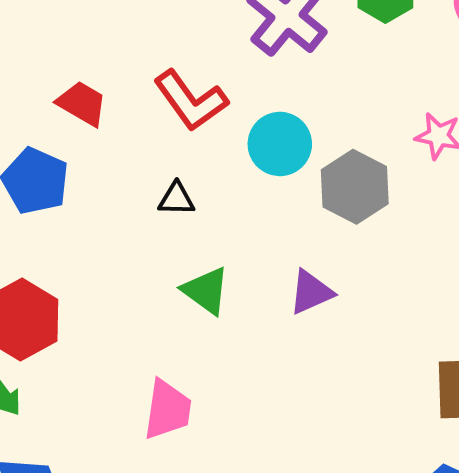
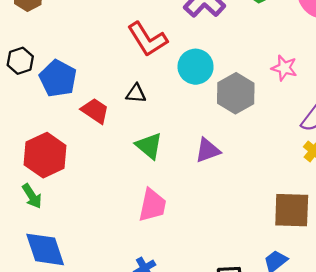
red trapezoid: (82, 104) -> (95, 111), moved
pink trapezoid: (168, 410) -> (152, 205), moved

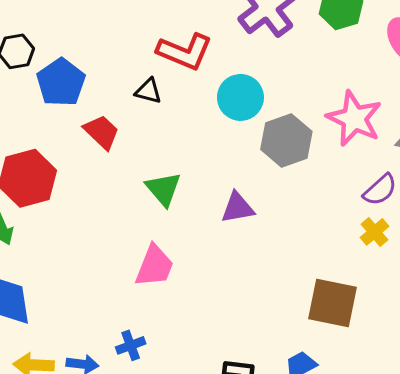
red L-shape: (147, 39) -> (185, 52), turned -45
pink star: (284, 68) -> (354, 119), size x1.6
black triangle: (136, 94) -> (148, 91), moved

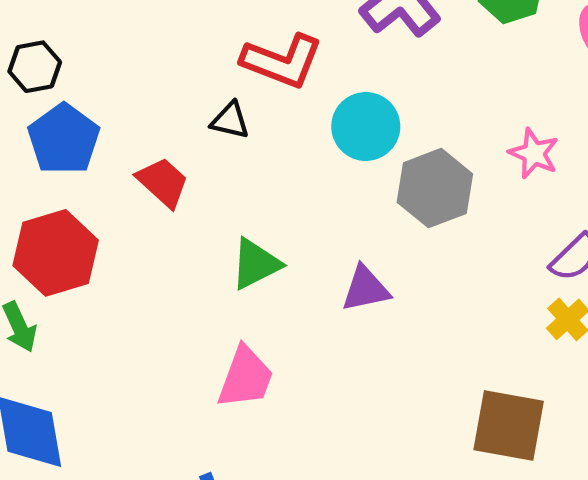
blue pentagon: (61, 82) -> (64, 139), moved
pink star: (354, 119) -> (534, 153), size x0.6
green triangle: (163, 189) -> (256, 264), turned 45

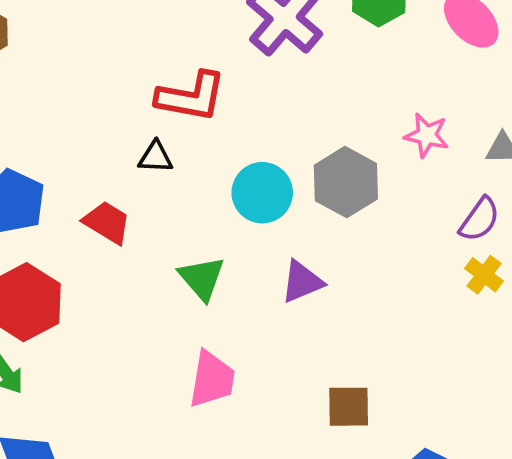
cyan circle: (366, 126) -> (262, 193), moved
green triangle: (256, 264) -> (202, 278), turned -33
brown square: (509, 425) -> (349, 407), moved, size x0.7

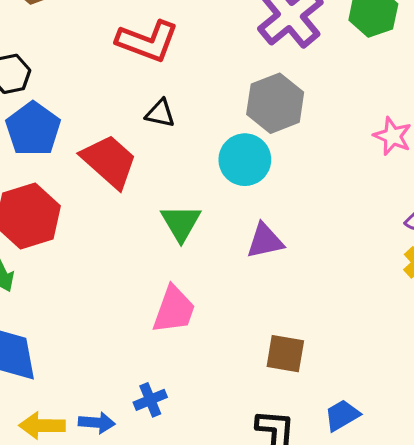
red L-shape: (191, 97) -> (147, 41), moved
gray hexagon: (346, 182) -> (275, 103), moved
red trapezoid: (107, 222) -> (109, 161), size x1.4

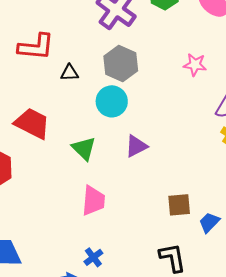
black triangle: (160, 113) -> (70, 73), moved
brown square: (285, 354) -> (179, 205), moved
blue trapezoid: (342, 415) -> (209, 222), moved

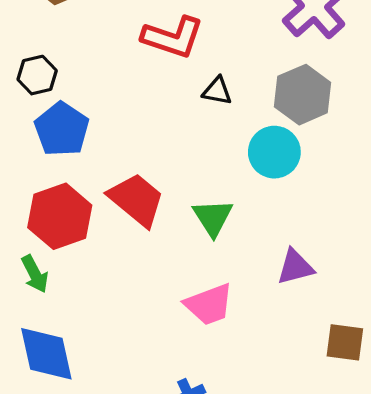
red trapezoid: (32, 123) -> (136, 200), moved
purple triangle: (136, 146) -> (295, 267), moved
pink trapezoid: (93, 201) -> (209, 304), turned 52

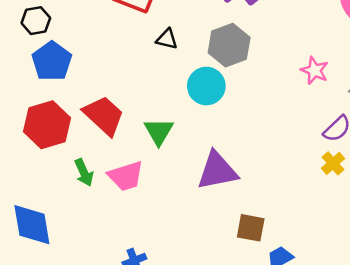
purple triangle: (295, 267) -> (217, 171), size x1.5
green arrow: (35, 274) -> (84, 173), moved
pink trapezoid: (209, 304) -> (126, 176), moved

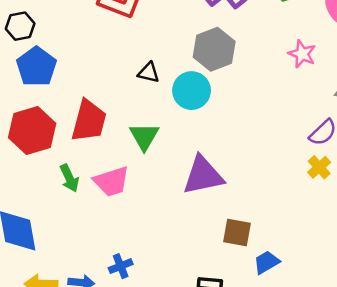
black triangle: (167, 39) -> (149, 73), moved
pink star: (315, 71) -> (302, 54), moved
red trapezoid: (104, 115) -> (89, 121), turned 63

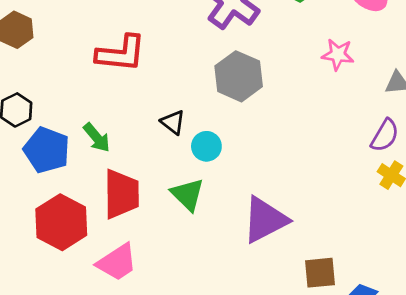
black triangle: (149, 73) -> (173, 122), turned 40
cyan circle: (192, 91) -> (206, 146), moved, size x0.7
green arrow: (69, 178) -> (97, 138), moved
pink trapezoid: (111, 181) -> (117, 262), moved

